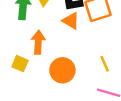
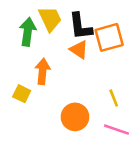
orange circle: (62, 70) -> (75, 117), moved

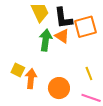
green arrow: (28, 32) -> (46, 40), moved
orange arrow: (43, 71) -> (31, 79), moved

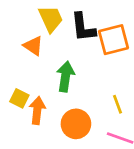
orange triangle: (62, 36) -> (33, 46), moved
green arrow: (46, 40) -> (65, 76), moved

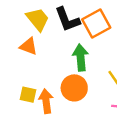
green arrow: (65, 76) -> (81, 58), moved
orange circle: (76, 124) -> (74, 88), moved

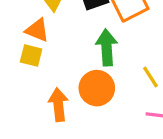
yellow square: (28, 95) -> (31, 55), moved

